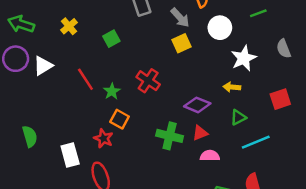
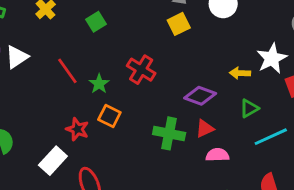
white star: (244, 58) -> (272, 58), moved
red star: (103, 138) -> (77, 129), moved
white rectangle: (70, 155) -> (53, 161), turned 60

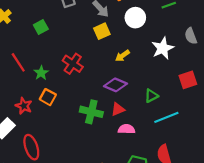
white star: (272, 58) -> (163, 48), moved
yellow arrow: (240, 73) -> (122, 56), moved, turned -40

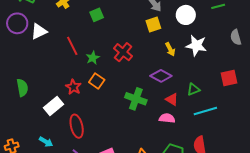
white star: (163, 48) -> (196, 45), moved, turned 30
yellow arrow: (122, 56) -> (170, 49), turned -88
red triangle: (118, 109) -> (172, 99), moved, turned 48

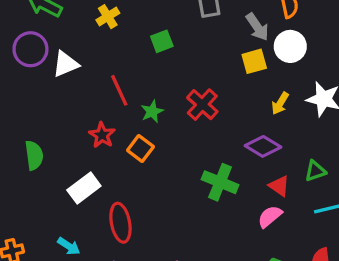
white circle: (186, 15) -> (290, 46), moved
yellow arrow: (170, 49) -> (280, 103), turned 56
orange square: (97, 81) -> (140, 148), moved
red star: (73, 87) -> (102, 135), moved
pink semicircle: (167, 118) -> (270, 216), turned -49

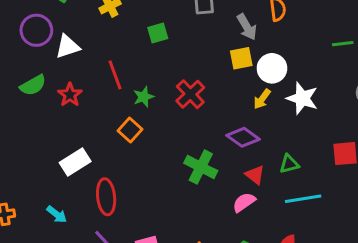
white circle: (290, 46) -> (272, 68), moved
red star: (102, 135) -> (70, 95), moved
green semicircle: (34, 155) -> (33, 85), moved, turned 64

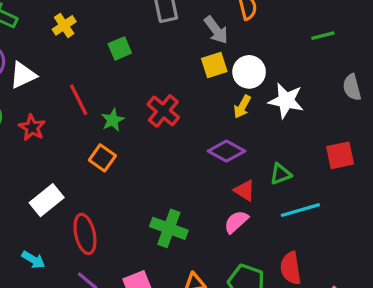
green cross: (201, 167) -> (169, 228), moved

